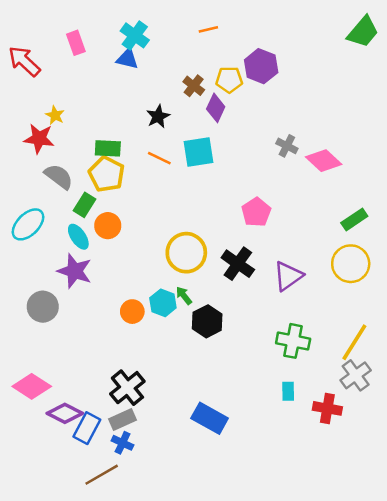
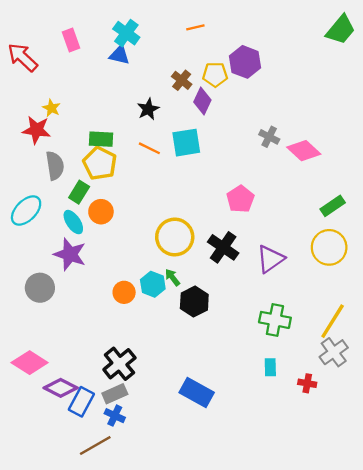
gray semicircle: (59, 177) -> (55, 166), turned 44
red cross: (327, 408) -> (307, 383), size x0.7

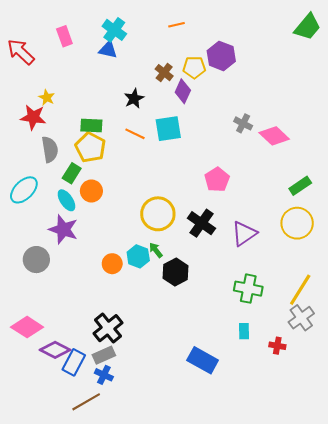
blue rectangle: (197, 393) -> (203, 360), moved

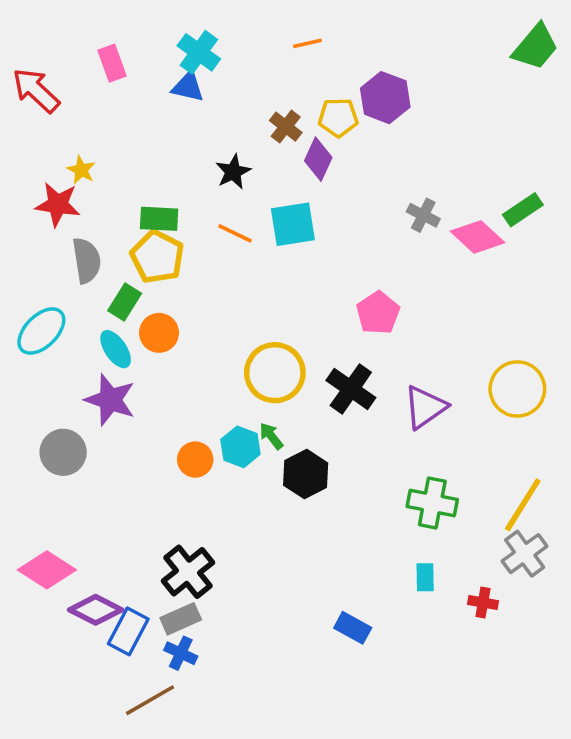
green rectangle: (300, 186) -> (523, 210), moved
blue rectangle: (203, 360) -> (353, 628), size x0.7

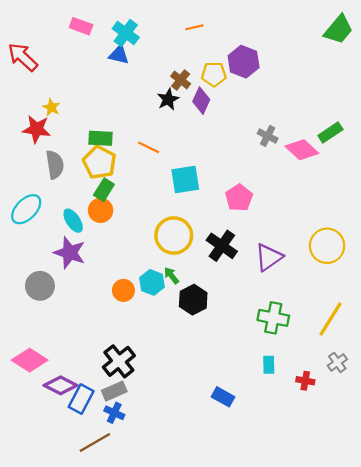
pink rectangle: (112, 63) -> (81, 26), moved, turned -50
black star: (233, 172) -> (168, 99), moved
cyan square: (293, 224) -> (185, 179), moved
green rectangle: (125, 302) -> (104, 190), moved
gray cross: (525, 554) -> (337, 362), moved, size x0.7

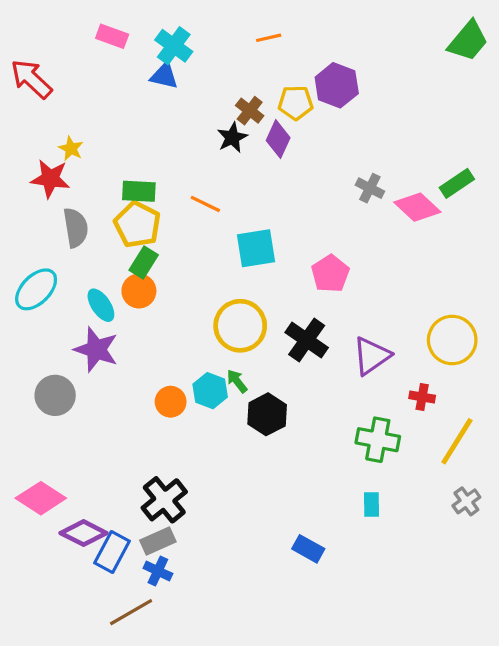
red cross: (305, 381) -> (422, 397), moved

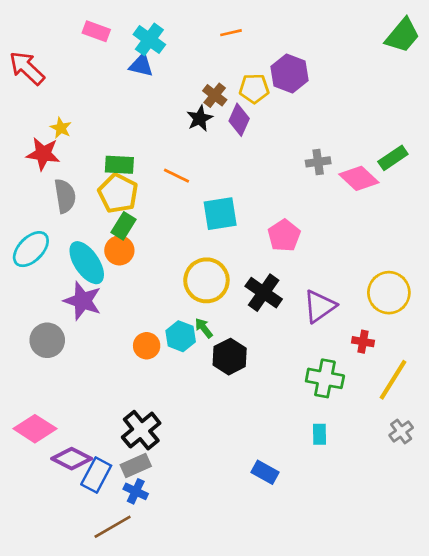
gray cross: (370, 188) -> (318, 162), turned -35
cyan ellipse: (101, 305) -> (87, 263), size x1.5

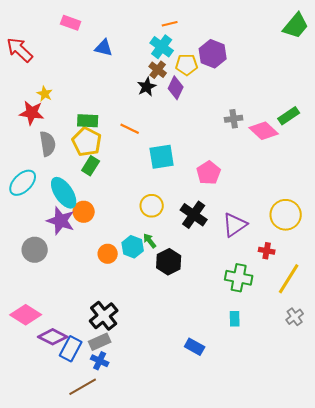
cyan cross: (149, 39) -> (162, 47), moved
orange circle: (119, 250) -> (84, 212), moved
yellow circle: (206, 280) -> (152, 206), size x0.7

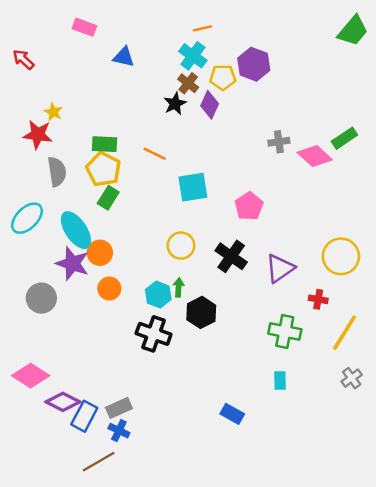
red arrow: (20, 50) -> (23, 59), size x0.7
green arrow: (150, 241) -> (179, 287), turned 42
orange circle: (108, 254) -> (109, 289), moved
black cross: (104, 316) -> (154, 334), moved, turned -32

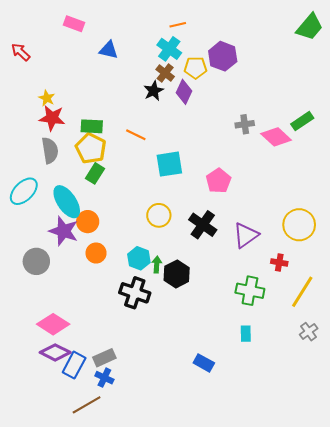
red star: (38, 135) -> (52, 118), moved
green arrow: (179, 287) -> (157, 265), moved
pink diamond: (31, 376) -> (53, 324), moved

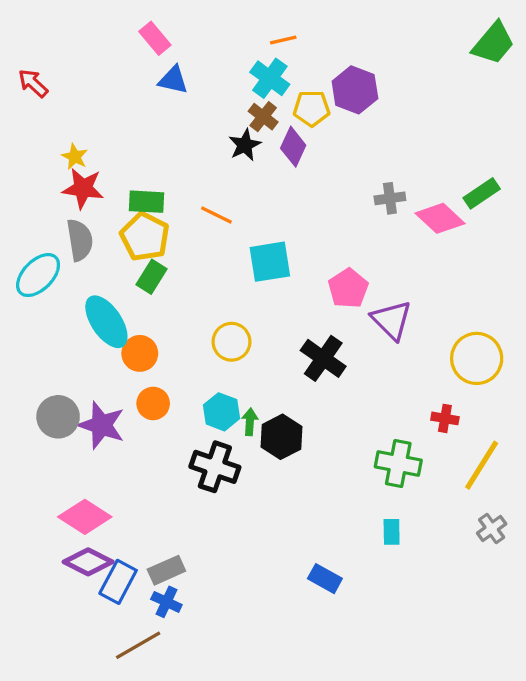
pink rectangle: (74, 24) -> (155, 38), moved, turned 30
cyan ellipse: (24, 191) -> (38, 275), moved
yellow circle: (159, 215) -> (231, 342), moved
purple star: (64, 231) -> (101, 425), moved
purple triangle: (246, 235) -> (392, 320), moved, turned -40

